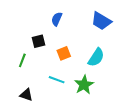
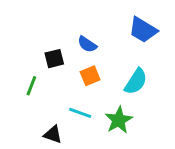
blue semicircle: (57, 19) -> (87, 44), moved, turned -80
black triangle: (26, 95) -> (53, 134), moved

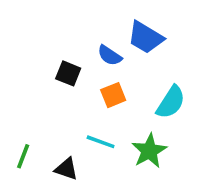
blue trapezoid: (143, 30) -> (146, 37), moved
black square: (54, 59) -> (68, 73), turned 36
green line: (31, 86) -> (23, 156), moved

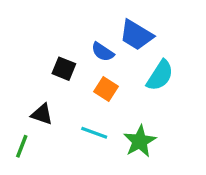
orange square: (113, 95) -> (106, 89), turned -35
cyan semicircle: (171, 102) -> (160, 75), moved
black triangle: (66, 169) -> (42, 114), moved

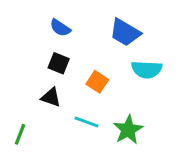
blue semicircle: (103, 52) -> (60, 28), moved
cyan semicircle: (160, 75) -> (147, 69), turned 60
black triangle: (42, 114) -> (51, 97), moved

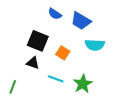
blue semicircle: (60, 28) -> (55, 14), moved
black square: (59, 63) -> (38, 41), size x1.5

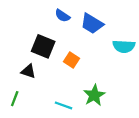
cyan semicircle: (95, 45) -> (124, 46), moved
black triangle: (33, 63) -> (28, 71), moved
cyan line: (56, 79) -> (64, 105), moved

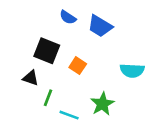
cyan semicircle: (124, 46) -> (132, 71), moved
green line: (15, 99) -> (48, 98), moved

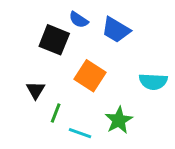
black square: (47, 51) -> (54, 40), moved
orange square: (78, 66) -> (90, 76), size x1.5
black triangle: (31, 78) -> (35, 90), turned 42

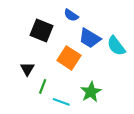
blue semicircle: (79, 20) -> (71, 15), moved
blue trapezoid: (116, 30) -> (90, 38), moved
cyan semicircle: (153, 81) -> (116, 46), moved, turned 50

